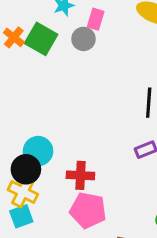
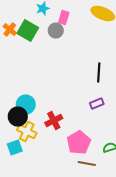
red cross: (80, 175) -> (54, 121), turned -30
yellow cross: (23, 192) -> (27, 132), moved
pink pentagon: (88, 210) -> (79, 143), moved, turned 30

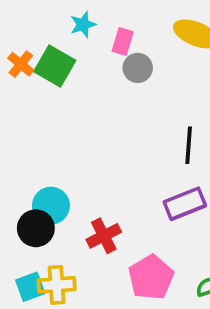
gray circle: (56, 31) -> (138, 68), moved
purple rectangle: (97, 104) -> (185, 204), size x1.5
yellow cross: (27, 132) -> (57, 285), moved, turned -30

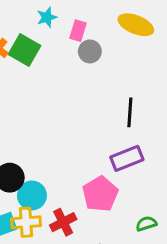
cyan circle: (51, 206) -> (32, 195), moved
red cross: (104, 236) -> (63, 222), moved
pink pentagon: (151, 277) -> (100, 194), moved

